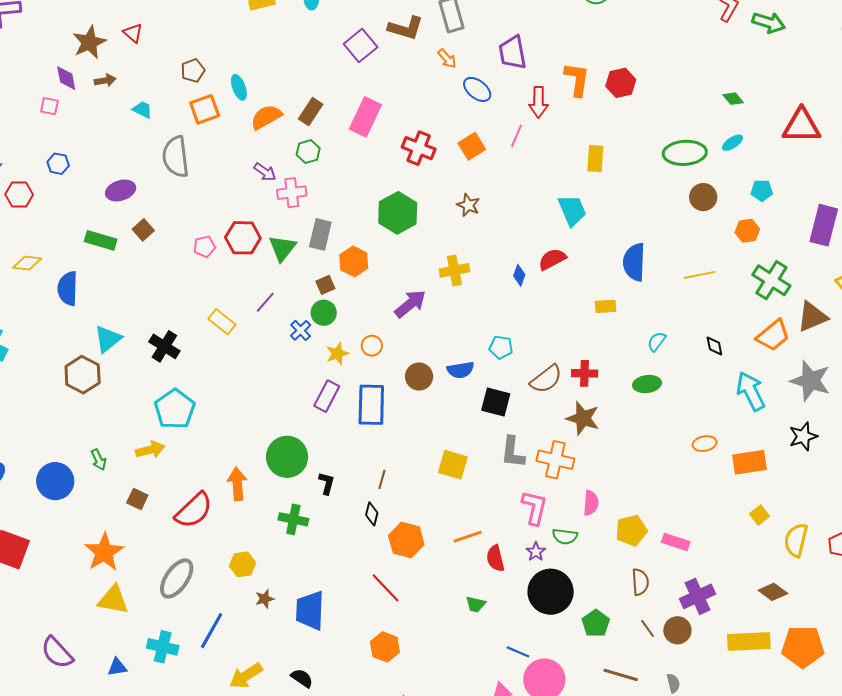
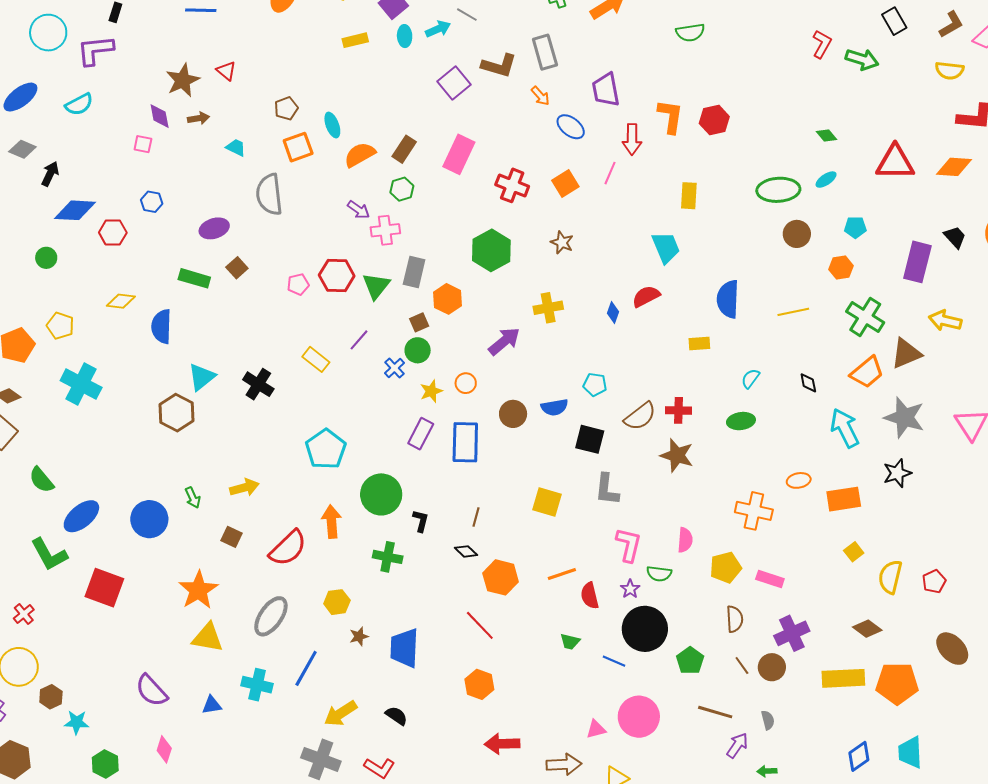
cyan pentagon: (175, 409) -> (326, 449), moved
orange cross: (555, 460) -> (754, 511), moved
black diamond: (372, 514) -> (466, 551), turned -60
blue line: (518, 652) -> (614, 661), moved

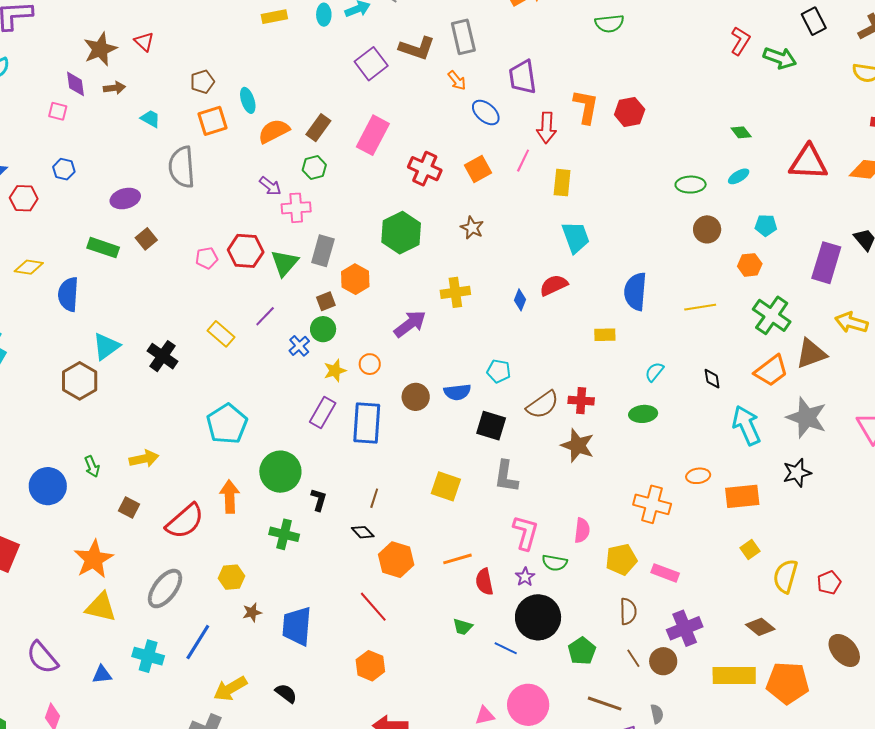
green ellipse: (778, 190) -> (691, 185), size x0.7
yellow rectangle: (689, 196) -> (562, 183), moved

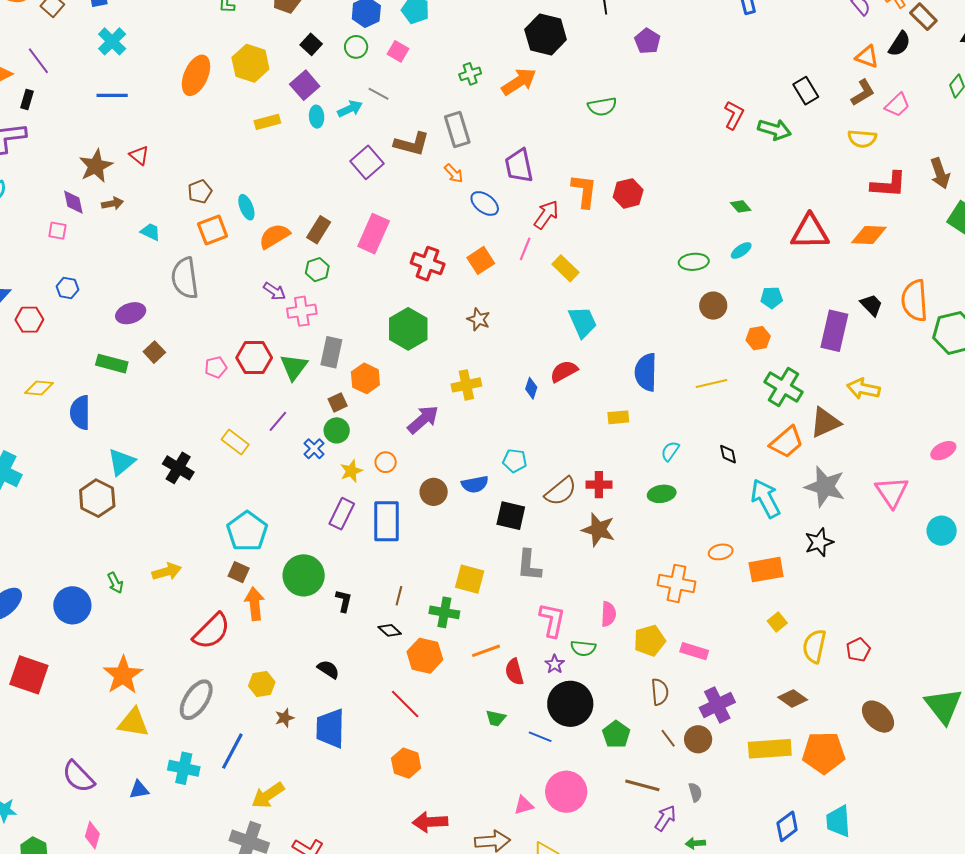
red arrow: (547, 128) -> (546, 215), turned -144
yellow rectangle: (562, 183) -> (565, 268), turned -48
brown square: (129, 507) -> (239, 572), moved
green cross: (284, 534) -> (444, 612), moved
black semicircle: (286, 693) -> (328, 669), moved

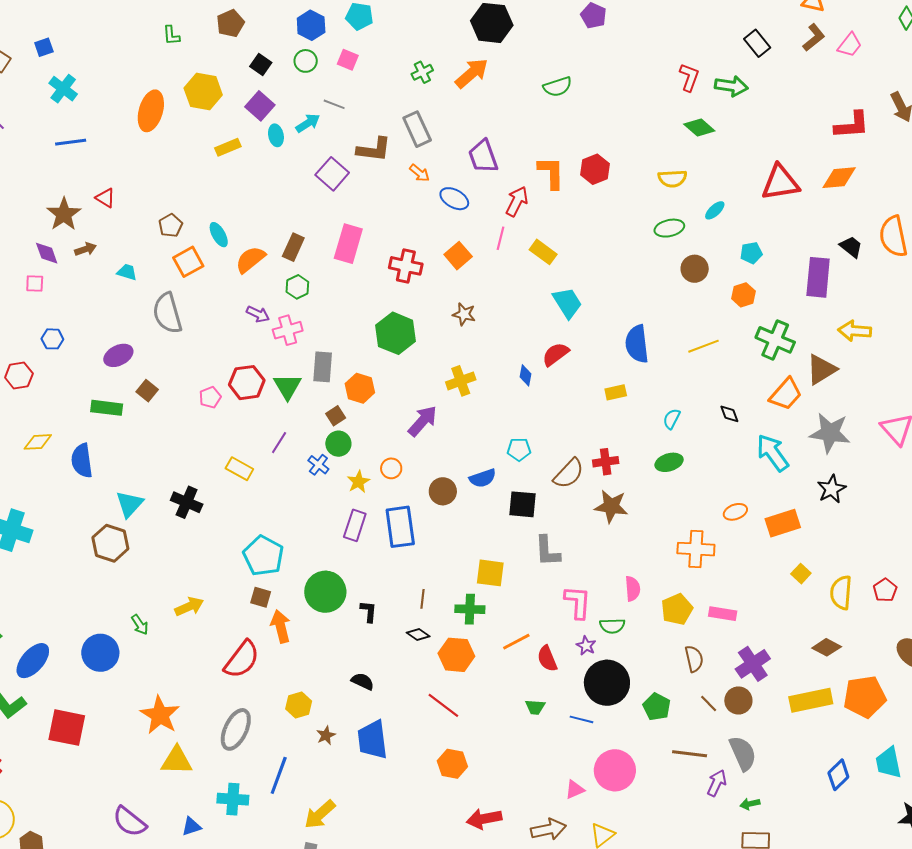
yellow semicircle: (862, 139) -> (672, 179), moved
green diamond: (741, 206) -> (699, 128), moved, size x1.4
gray semicircle: (695, 792) -> (743, 753), size x1.8

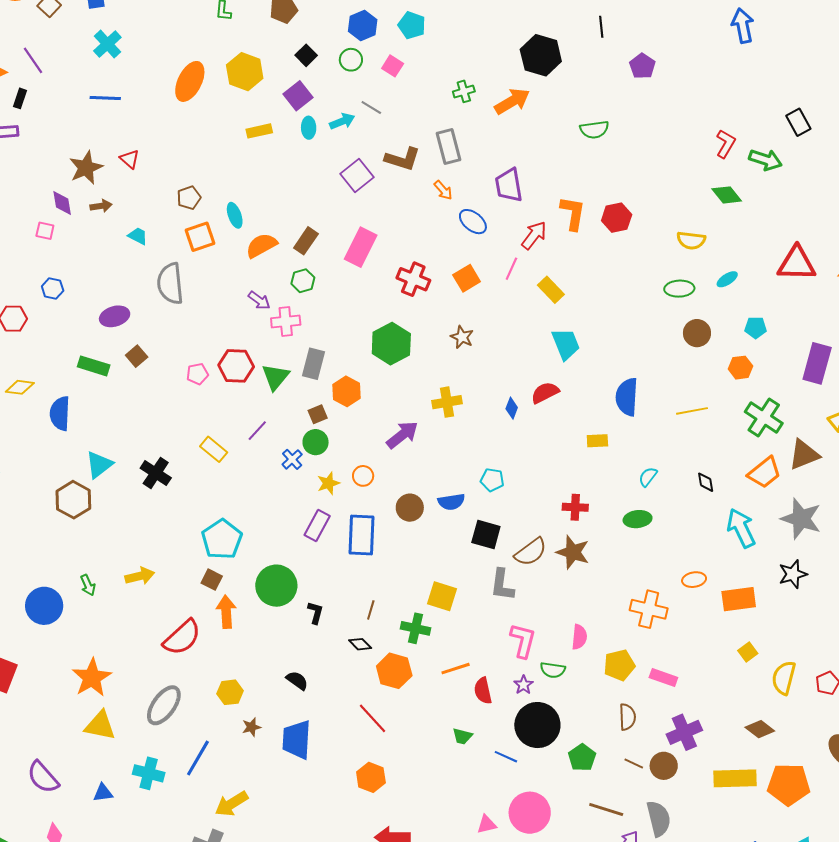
brown semicircle: (569, 473) -> (531, 552), moved
brown line: (709, 704) -> (634, 764), turned -30

